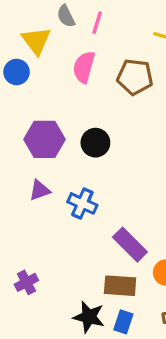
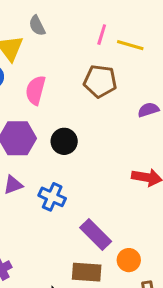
pink line: (97, 23) -> (102, 35), moved
pink semicircle: (84, 67) -> (36, 90), moved

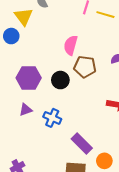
brown pentagon: (100, 81) -> (85, 67), moved
pink semicircle: (36, 90) -> (71, 45), moved

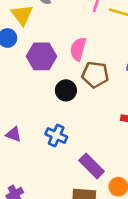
purple hexagon: (29, 78) -> (42, 56), moved
purple triangle: (26, 110) -> (14, 134), moved, turned 40

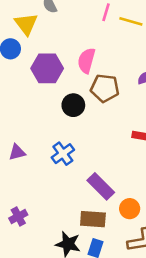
purple triangle: (14, 134) -> (17, 152), turned -35
blue cross: (56, 136) -> (63, 154), turned 30

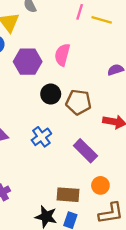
brown pentagon: (105, 88) -> (78, 102), moved
purple rectangle: (101, 186) -> (85, 151), moved

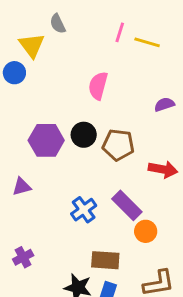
purple hexagon: (28, 62) -> (46, 140), moved
blue cross: (41, 137) -> (84, 210), moved
orange circle: (100, 185) -> (146, 231), moved

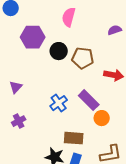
purple hexagon: (46, 140) -> (33, 37), moved
purple triangle: (22, 187) -> (16, 87), turned -32
purple cross: (23, 257) -> (19, 121), moved

